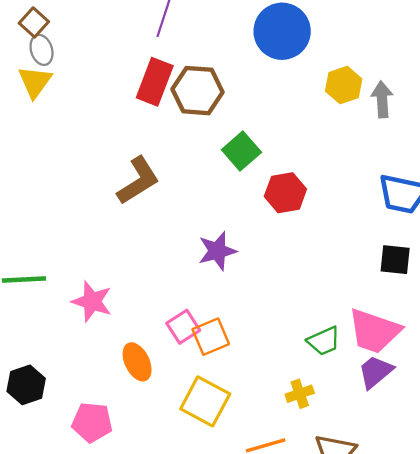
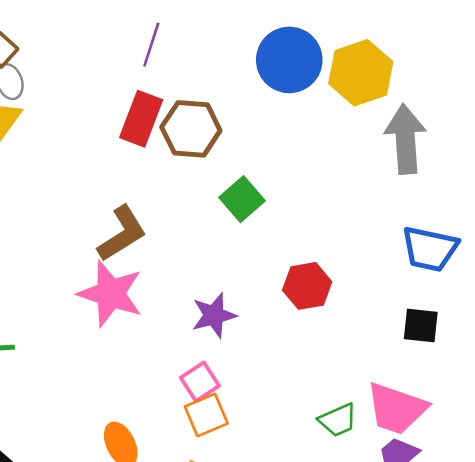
yellow hexagon: (344, 85) -> (361, 73), moved, size x1.5
gray arrow: (382, 99) -> (405, 139), size x1.6
red hexagon: (285, 193) -> (307, 286), moved
pink star: (92, 301) -> (110, 294), moved, size x1.4
pink square: (183, 327) -> (200, 382), moved

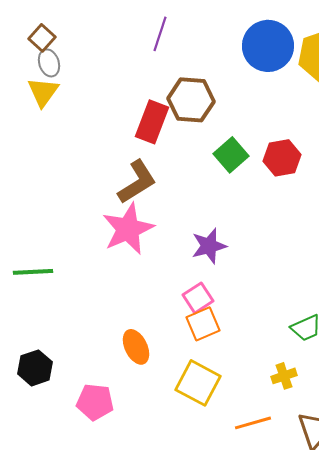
red rectangle: (141, 119) -> (152, 122), moved
red hexagon: (307, 286) -> (282, 158), moved
pink star: (110, 294) -> (128, 229), turned 30

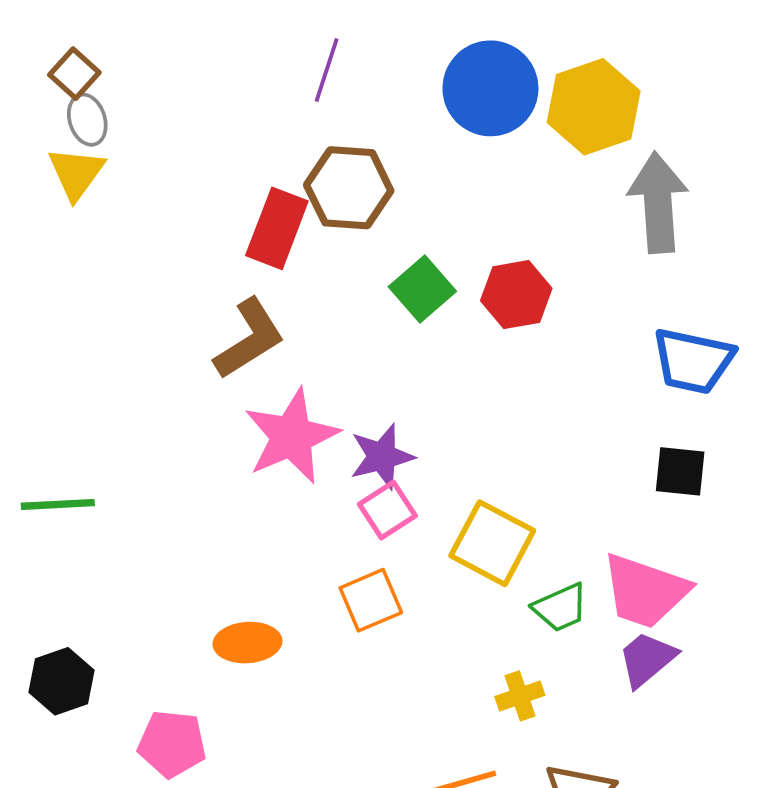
purple line: (160, 34) -> (327, 70), moved
pink star: (128, 229) -> (292, 436), moved
pink square: (198, 298) -> (387, 510), moved
orange ellipse: (136, 347) -> (247, 643), turned -68
yellow square: (198, 383) -> (492, 543), moved

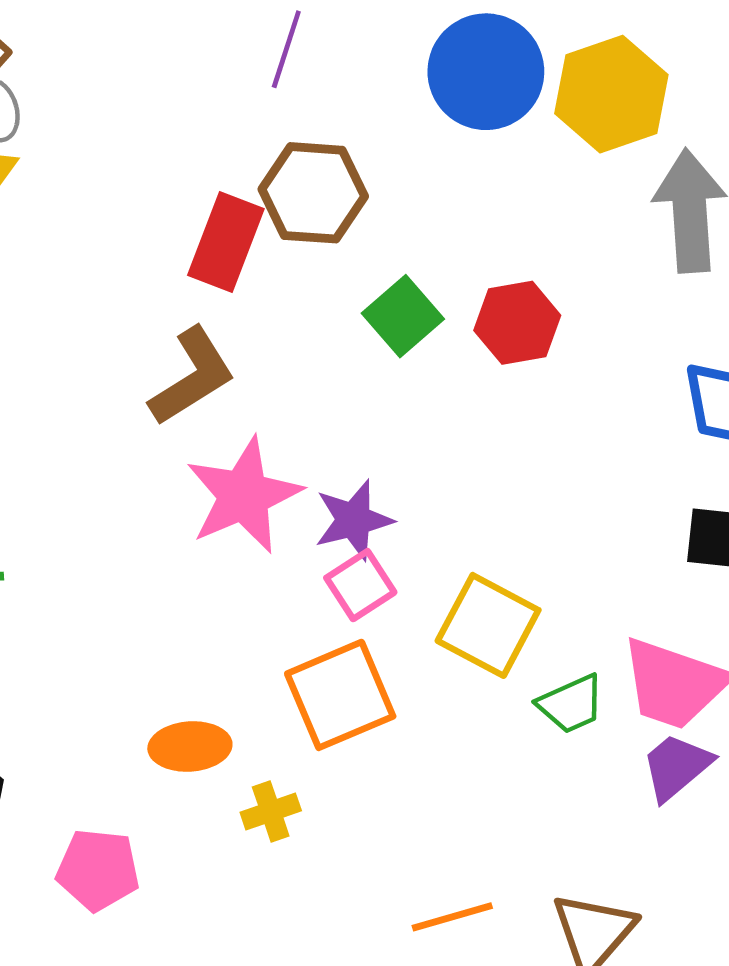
orange square: (371, 600) -> (340, 695), size x1.4
yellow cross: (520, 696) -> (271, 812), moved

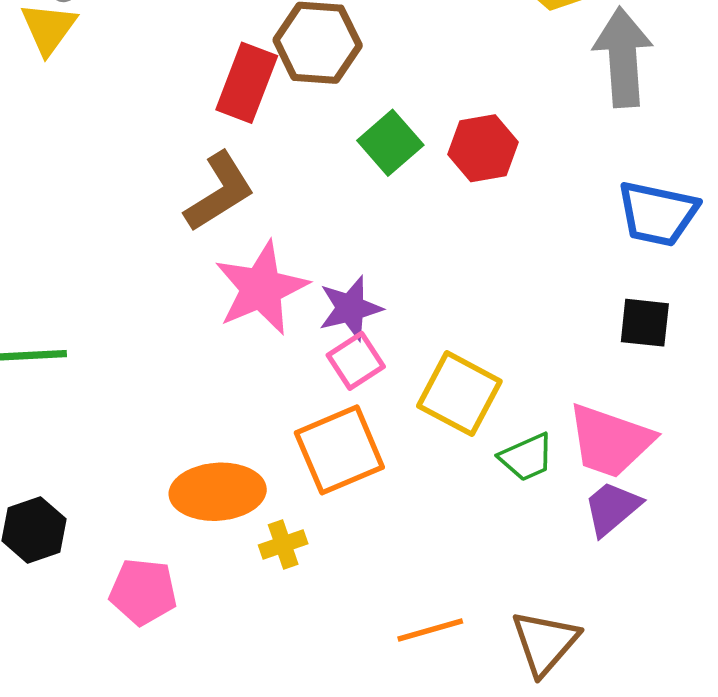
orange ellipse: (190, 747) -> (218, 492), size x1.4

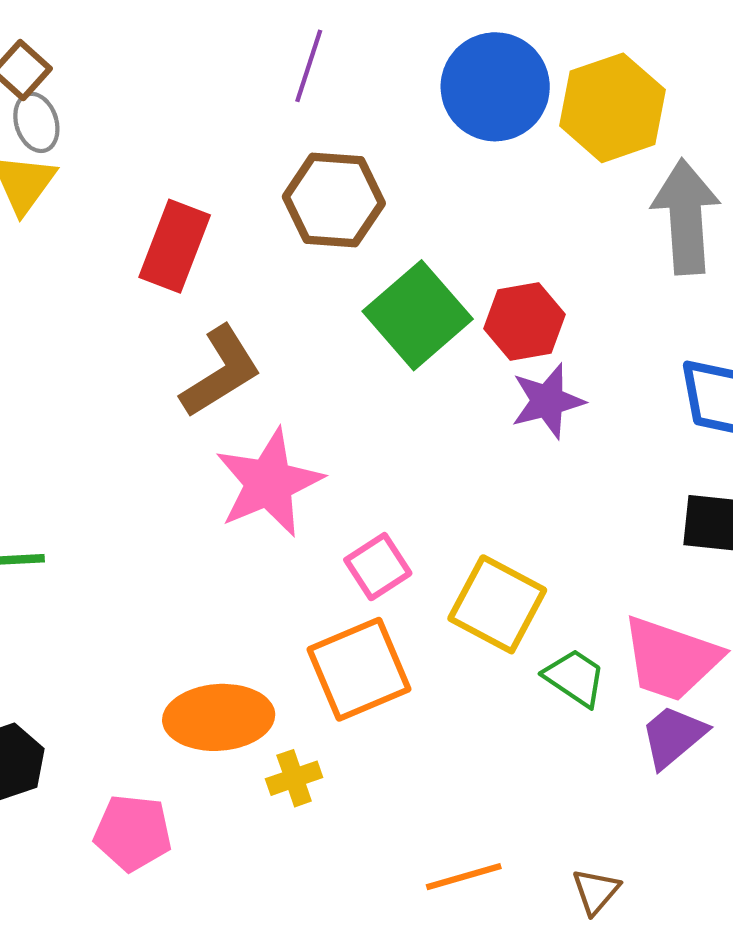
red rectangle: (247, 83) -> (175, 246), moved
green square: (390, 143) -> (418, 315), size x1.4
purple star: (350, 308) -> (548, 401), moved
green trapezoid: (527, 457) -> (575, 678), turned -122
brown triangle: (545, 643) -> (596, 891), size x0.6

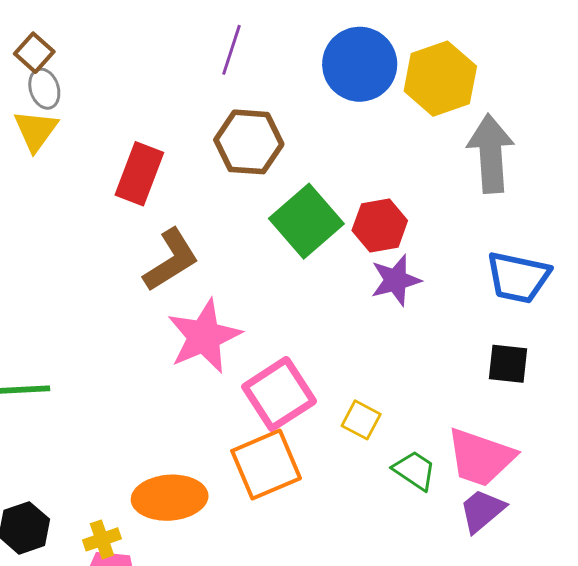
pink square: (378, 567) -> (279, 394), size x1.6
yellow square: (497, 604) -> (361, 420), size x0.6
yellow cross: (294, 778) -> (102, 539), moved

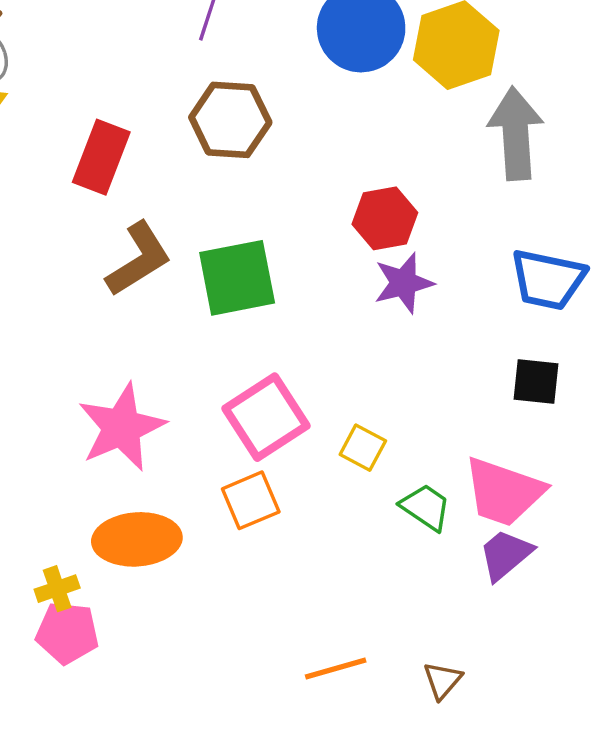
green square: (306, 221) -> (237, 278), moved, turned 30
pink star: (204, 336) -> (122, 427), moved
orange square: (266, 465) -> (251, 500), size x0.7

